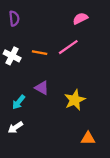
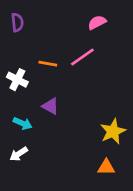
white cross: (12, 56) -> (17, 80), moved
yellow star: (75, 100) -> (113, 131), moved
cyan arrow: (19, 102) -> (23, 123), turned -104

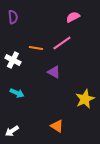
purple triangle: (50, 106) -> (54, 72), moved
white arrow: (19, 154) -> (12, 131), moved
orange triangle: (106, 167) -> (57, 126), moved, turned 32

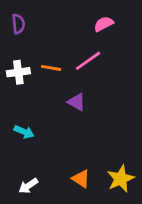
white cross: (13, 60) -> (18, 72), moved, turned -35
yellow star: (85, 99) -> (121, 179), moved
white arrow: (12, 131) -> (28, 186), moved

